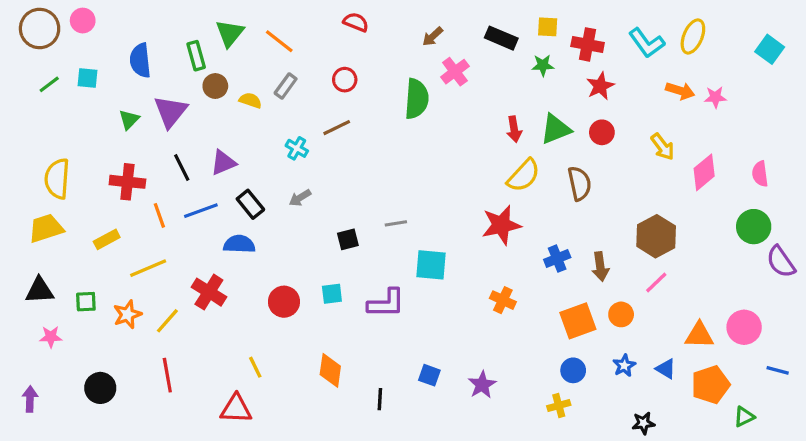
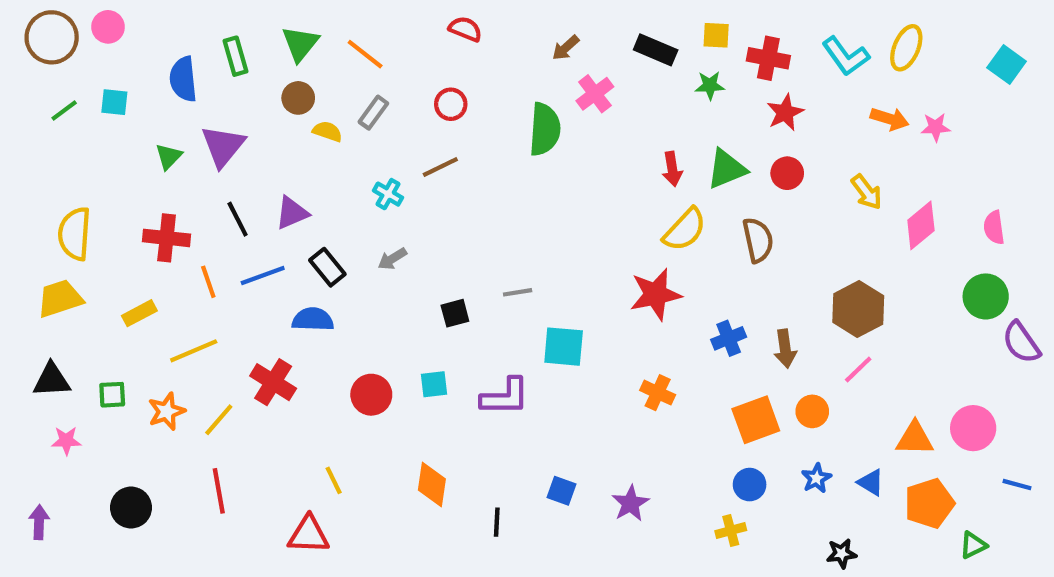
green rectangle: (196, 56) -> (235, 56), moved
brown circle: (215, 86) -> (298, 98), moved

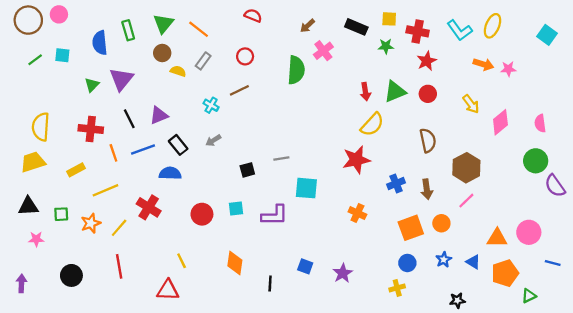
brown semicircle: (758, 240) -> (428, 140), moved

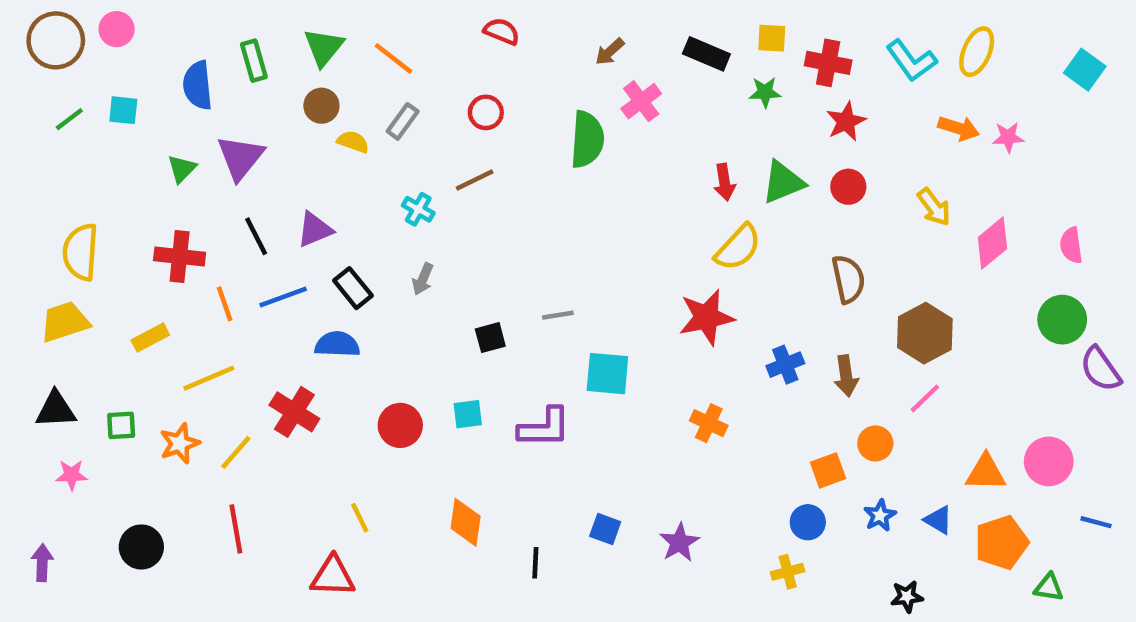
gray arrow: (213, 140) -> (423, 279), turned -35
orange square: (411, 228) -> (828, 470), moved, size x0.7
green triangle: (529, 296) -> (1049, 588), turned 35

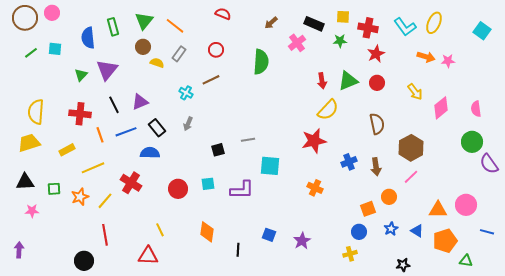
pink cross: (641, 101) -> (297, 43), moved
black circle: (141, 547) -> (84, 261), moved

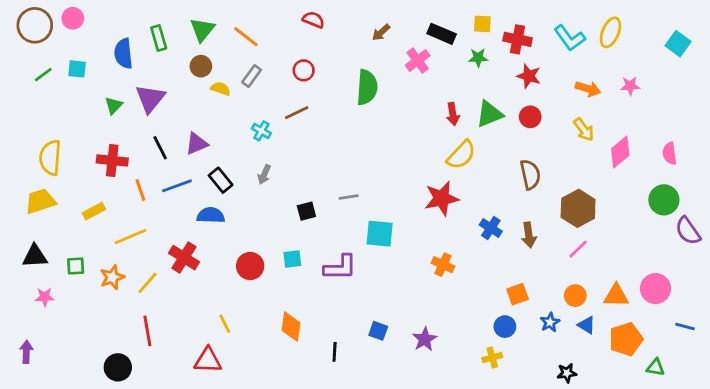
red star: (376, 54) -> (529, 76), turned -30
orange arrow: (426, 57) -> (588, 89), moved
blue cross: (349, 162) -> (491, 228), turned -35
orange circle: (389, 197) -> (575, 296), moved

